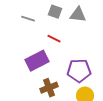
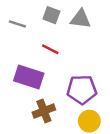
purple rectangle: (37, 61) -> (29, 77), turned 45

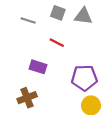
purple rectangle: (29, 77) -> (38, 67), size x0.7
brown cross: (44, 111) -> (27, 98), moved

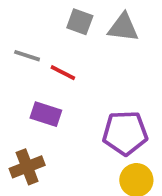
gray line: (28, 21) -> (27, 56), moved
red line: (57, 43) -> (63, 73), moved

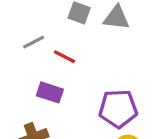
gray line: (27, 56) -> (34, 42), turned -45

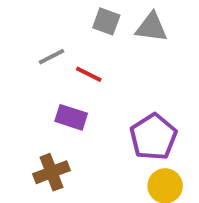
purple pentagon: (118, 109) -> (153, 137), turned -30

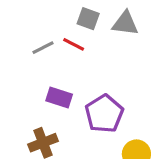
red line: (89, 74) -> (74, 44), moved
purple pentagon: (153, 137) -> (104, 114), moved

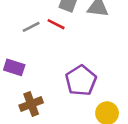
purple rectangle: (59, 98) -> (14, 67), moved

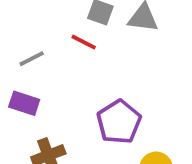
gray line: (31, 27) -> (32, 59), moved

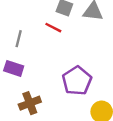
gray line: (32, 59) -> (19, 39), turned -49

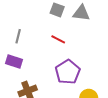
red line: (53, 28) -> (58, 39), moved

